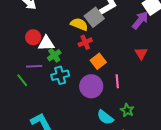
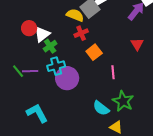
white triangle: (46, 43) -> (42, 34), turned -36
purple line: (34, 66) -> (30, 71), moved
purple circle: (91, 86) -> (67, 78), moved
green star: (127, 110) -> (123, 101), size x1.5

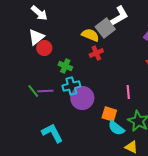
white triangle: (42, 34) -> (36, 37), moved
green cross: (50, 46) -> (65, 66), turned -32
orange square: (94, 52) -> (109, 114), moved, turned -35

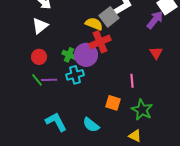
red circle: (44, 48) -> (39, 57), moved
red cross: (96, 53) -> (100, 42), size x1.5
purple circle: (82, 98) -> (86, 55), moved
cyan semicircle: (116, 128) -> (91, 125), moved

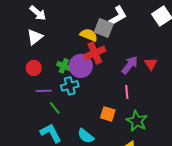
gray square: (109, 17) -> (104, 28), turned -30
purple arrow: (155, 20) -> (130, 65), moved
green line: (37, 80) -> (55, 108), moved

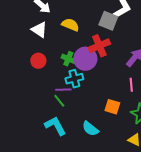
yellow semicircle: (89, 35) -> (70, 25), moved
white triangle: (35, 37) -> (39, 30), turned -48
purple line: (44, 91) -> (63, 90), moved

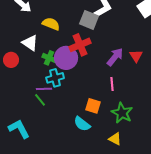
white triangle: (39, 30) -> (30, 43), moved
red circle: (38, 61) -> (11, 60), moved
cyan L-shape: (55, 126) -> (19, 129), moved
cyan semicircle: (90, 129) -> (82, 124), moved

